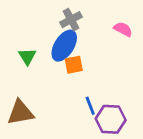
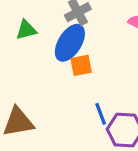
green triangle: (27, 57) -> (26, 30), moved, turned 48

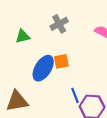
blue ellipse: (70, 43) -> (43, 68), moved

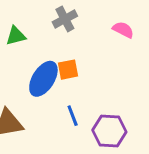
blue line: (75, 95) -> (73, 116), moved

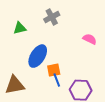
pink semicircle: (123, 30) -> (90, 39), moved
orange square: (68, 70) -> (54, 70), moved

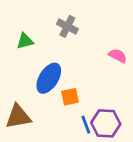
gray cross: (52, 17) -> (67, 26), turned -35
blue line: (57, 80) -> (86, 125), moved

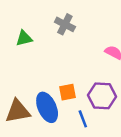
blue ellipse: (49, 78) -> (47, 107), moved, turned -56
purple hexagon: (106, 123) -> (102, 96), moved

